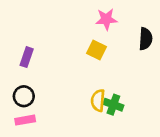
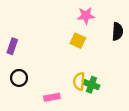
purple rectangle: (27, 57) -> (12, 46), moved
pink rectangle: (25, 120) -> (52, 97), moved

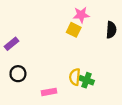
yellow square: (78, 41) -> (74, 30), moved
purple rectangle: (12, 46) -> (12, 44), turned 32

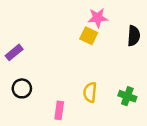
green cross: (87, 80) -> (127, 96), moved
pink rectangle: (49, 92) -> (59, 110), turned -72

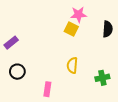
yellow semicircle: (90, 92) -> (72, 65), moved
green cross: (127, 96) -> (102, 78), turned -32

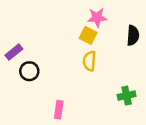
yellow semicircle: (72, 65) -> (89, 61), moved
black circle: (17, 72) -> (29, 71), moved

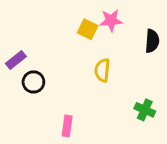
yellow square: (88, 35) -> (88, 29), moved
green cross: (127, 96) -> (145, 110), turned 36

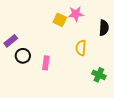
yellow semicircle: (102, 70) -> (81, 48), moved
pink rectangle: (67, 126) -> (46, 63), moved

